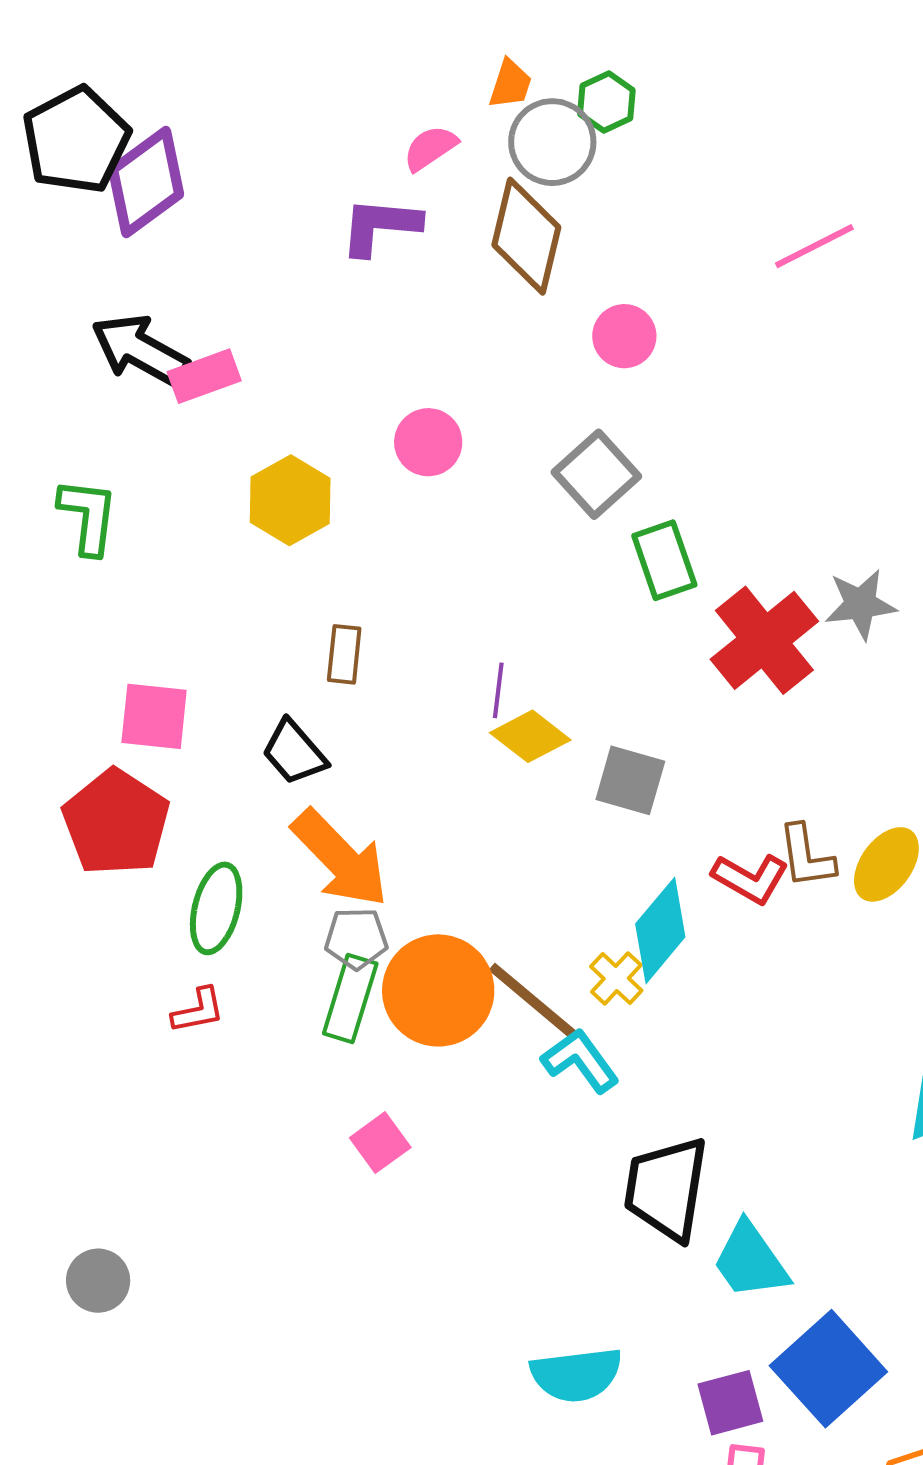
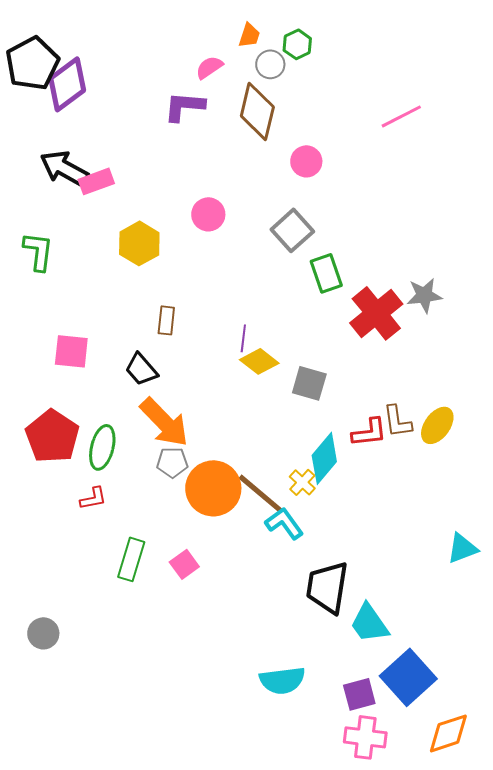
gray circle: (552, 142) -> (270, 64), size x0.7
red pentagon: (116, 822) -> (52, 436), moved
red L-shape: (750, 878) -> (369, 432), turned -36
green rectangle: (350, 998) -> (131, 559), moved

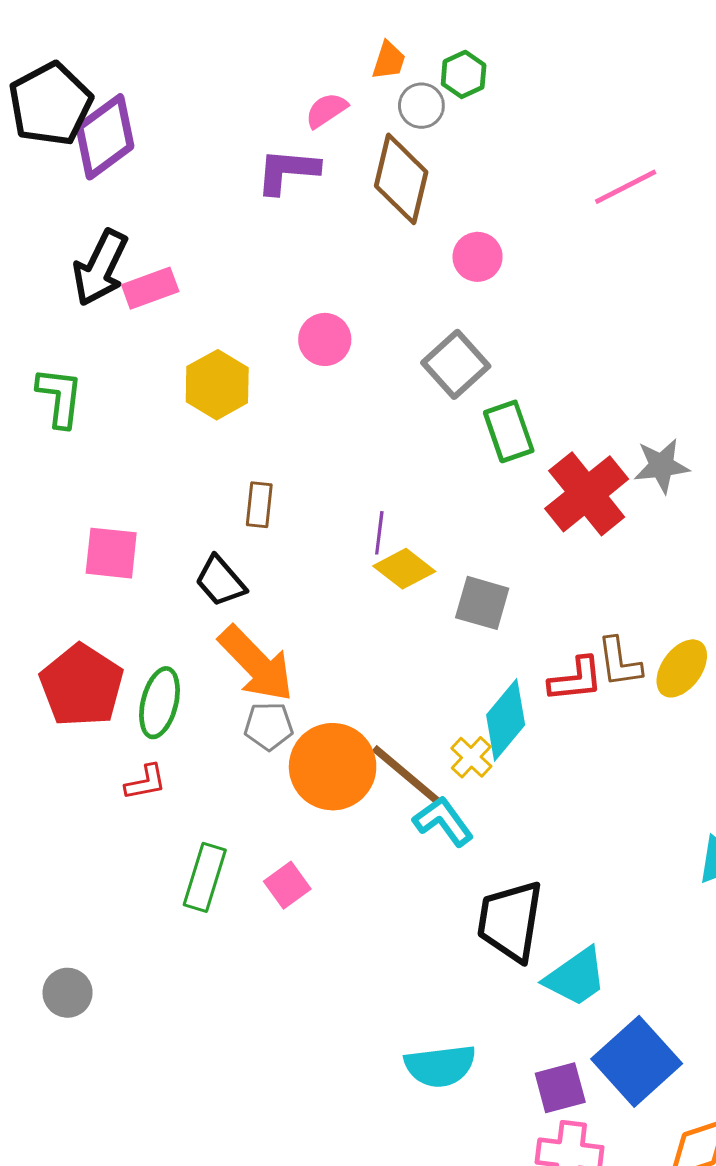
black arrow: (64, 168) -> (100, 268), turned -93
cyan trapezoid: (369, 623) -> (576, 977), turned -90

